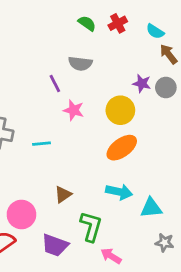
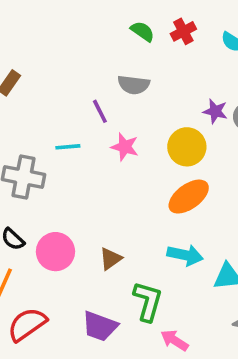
cyan line: (42, 144) -> (68, 147), moved
pink circle: (21, 214) -> (55, 252), moved

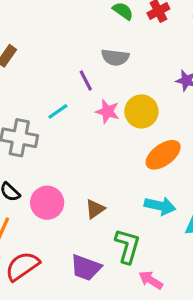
cyan line: (68, 147) -> (58, 111), turned -30
yellow circle: (187, 147) -> (141, 111), moved

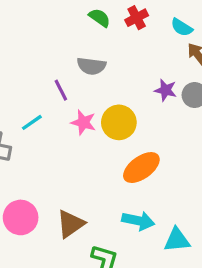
brown triangle: (95, 209) -> (71, 224), size x1.4

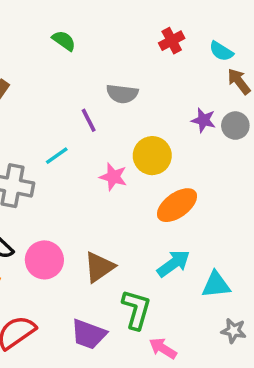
green semicircle: (100, 18) -> (64, 41), moved
pink star: (83, 122) -> (113, 177), moved
cyan arrow: (138, 221) -> (173, 263), turned -48

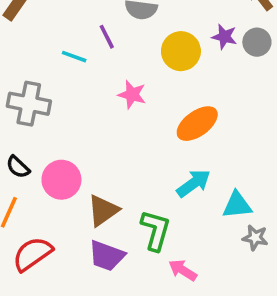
cyan line: (57, 156) -> (74, 57), moved, turned 55
yellow circle: (152, 156) -> (181, 51), moved
brown triangle: (99, 267) -> (103, 210), moved
gray star: (234, 331) -> (255, 238), moved

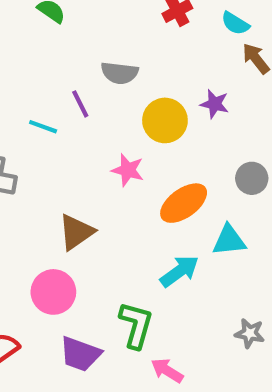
gray circle: (257, 42) -> (252, 178), moved
pink star: (132, 95) -> (128, 170), moved
pink circle: (61, 180) -> (53, 292), moved
cyan triangle: (237, 205) -> (229, 240), moved
brown triangle: (103, 210) -> (76, 232), moved

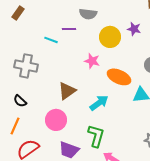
purple line: (80, 104) -> (69, 29), turned -64
orange ellipse: (184, 203) -> (119, 77), turned 60
cyan arrow: (179, 271) -> (99, 103), moved

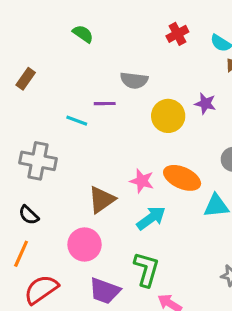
pink star: (92, 61) -> (142, 181), moved

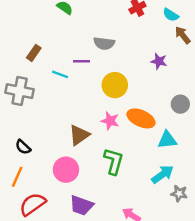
brown rectangle: (26, 79) -> (34, 53), moved
yellow circle: (168, 116) -> (115, 85), moved
gray cross: (38, 161) -> (20, 91), moved
cyan arrow: (151, 218) -> (162, 174), moved
green L-shape: (146, 269) -> (114, 161), moved

